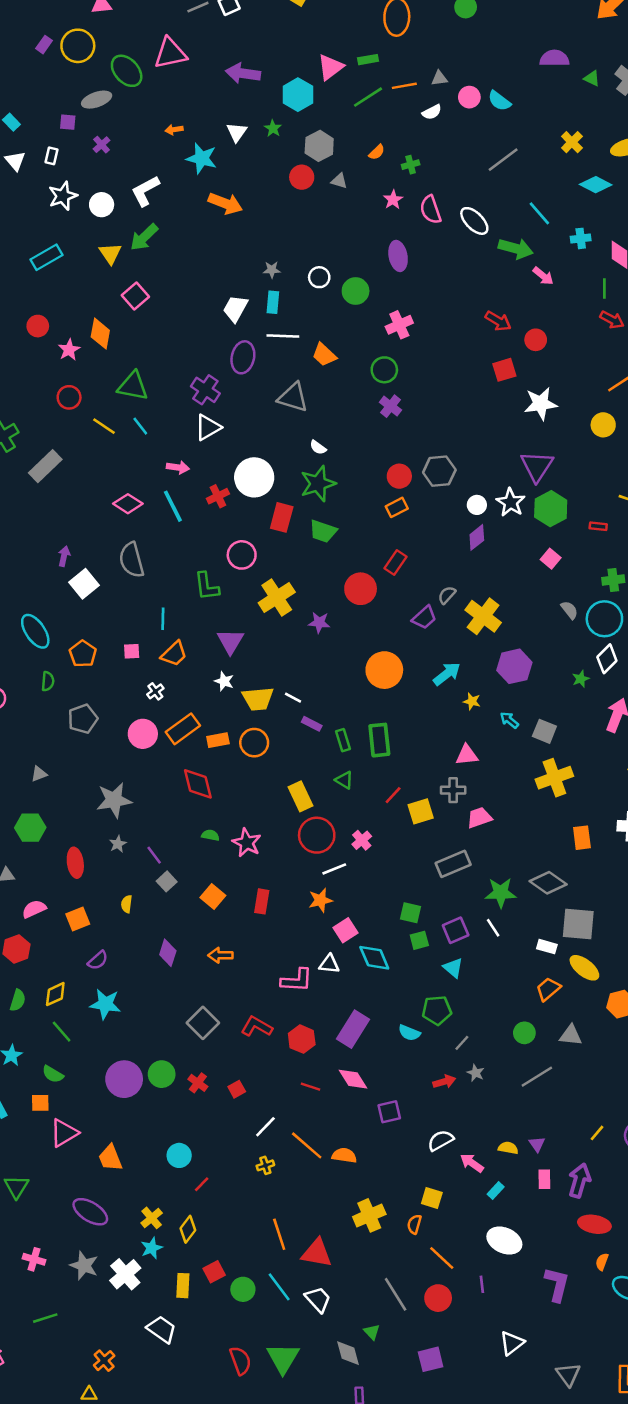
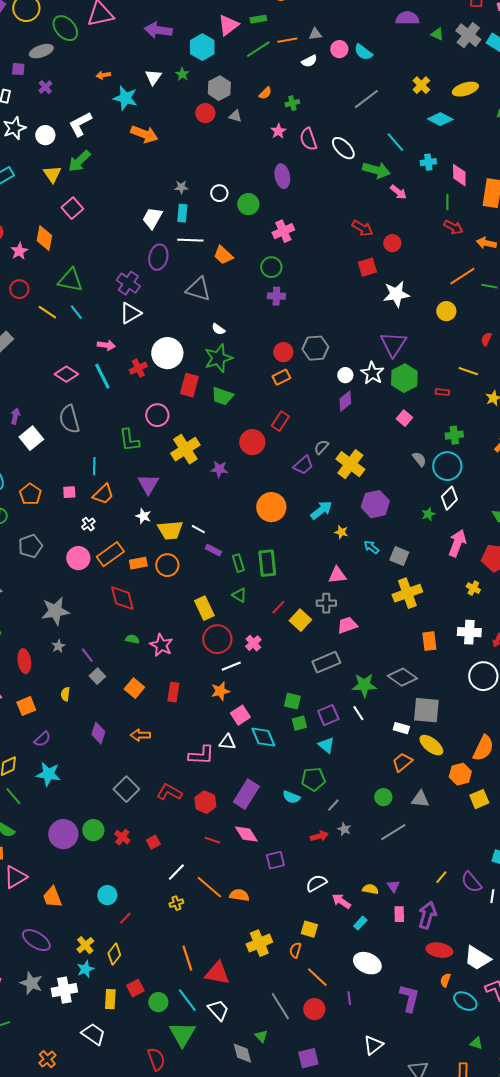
purple cross: (391, 406) -> (276, 296), turned -36
yellow square: (421, 811) -> (300, 620), turned -30
white cross: (125, 1274) -> (64, 990), turned 30
green triangle: (283, 1358) -> (182, 1034), moved

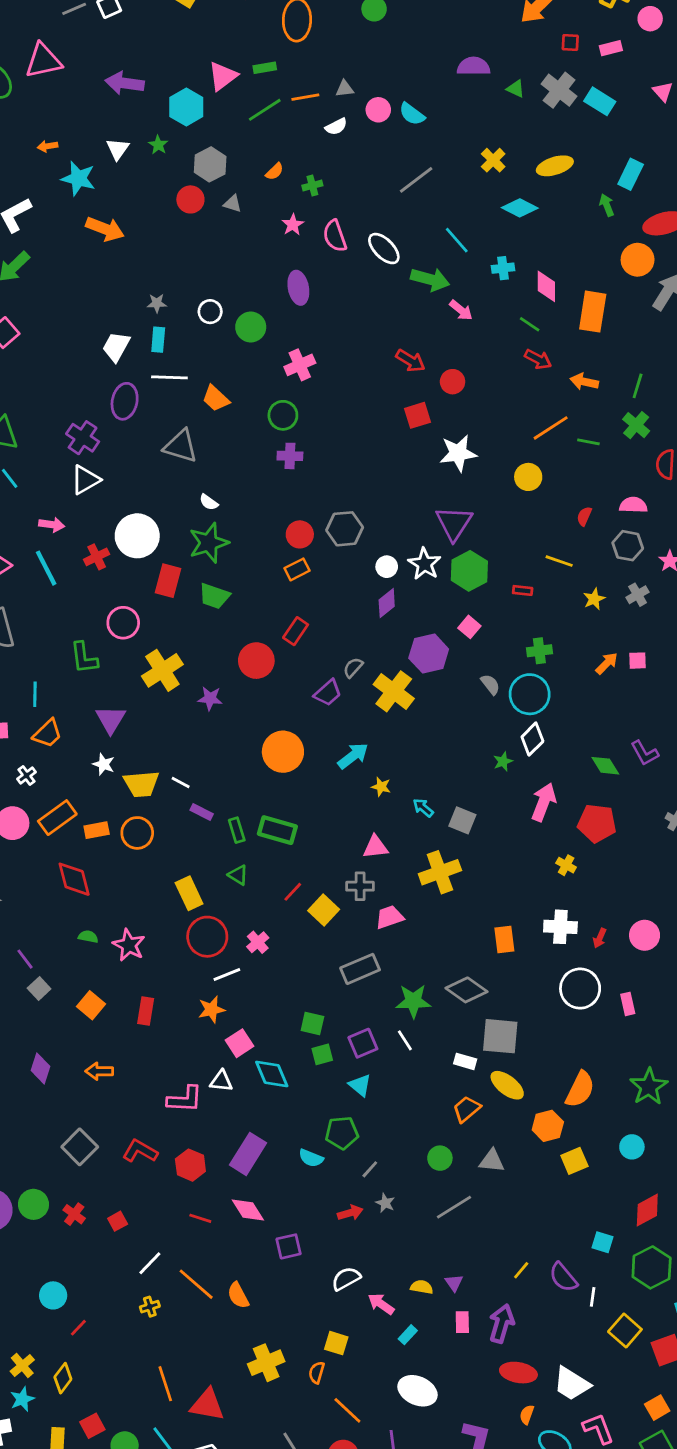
green line: (447, 202) -> (530, 324), turned -56
purple hexagon: (375, 504) -> (429, 654), moved
green rectangle: (267, 563) -> (277, 830), turned -68
yellow cross: (407, 593) -> (440, 872), moved
orange semicircle: (239, 895) -> (238, 1295), turned -126

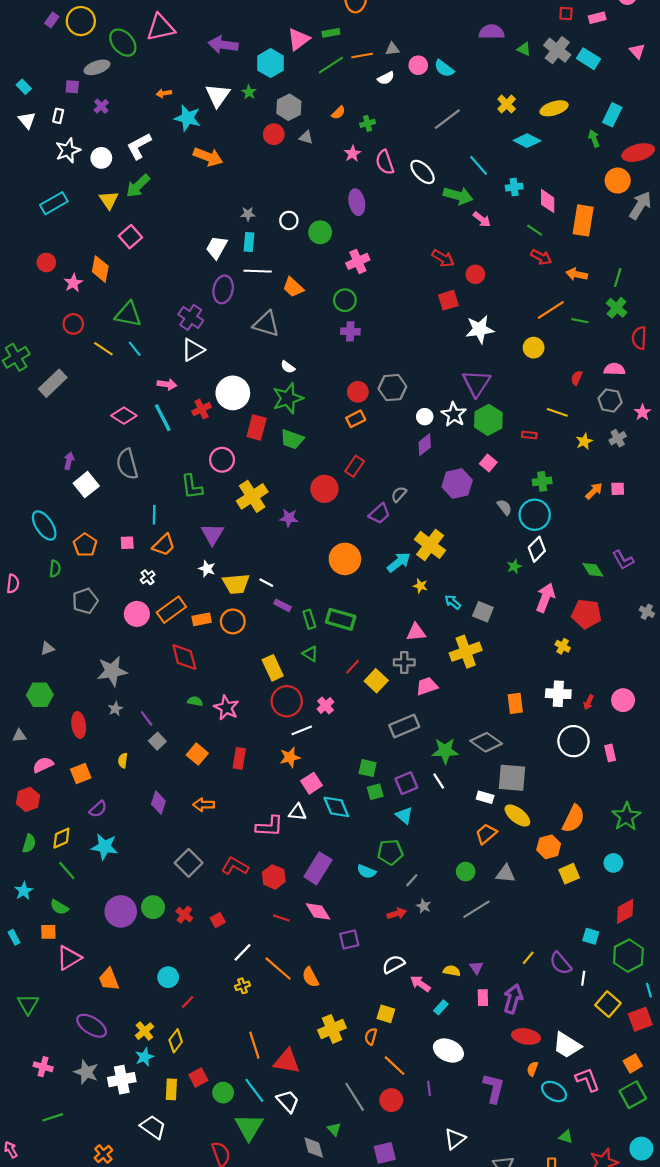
white triangle: (118, 149) -> (218, 95), size x1.4
yellow cross: (394, 691) -> (430, 545), moved

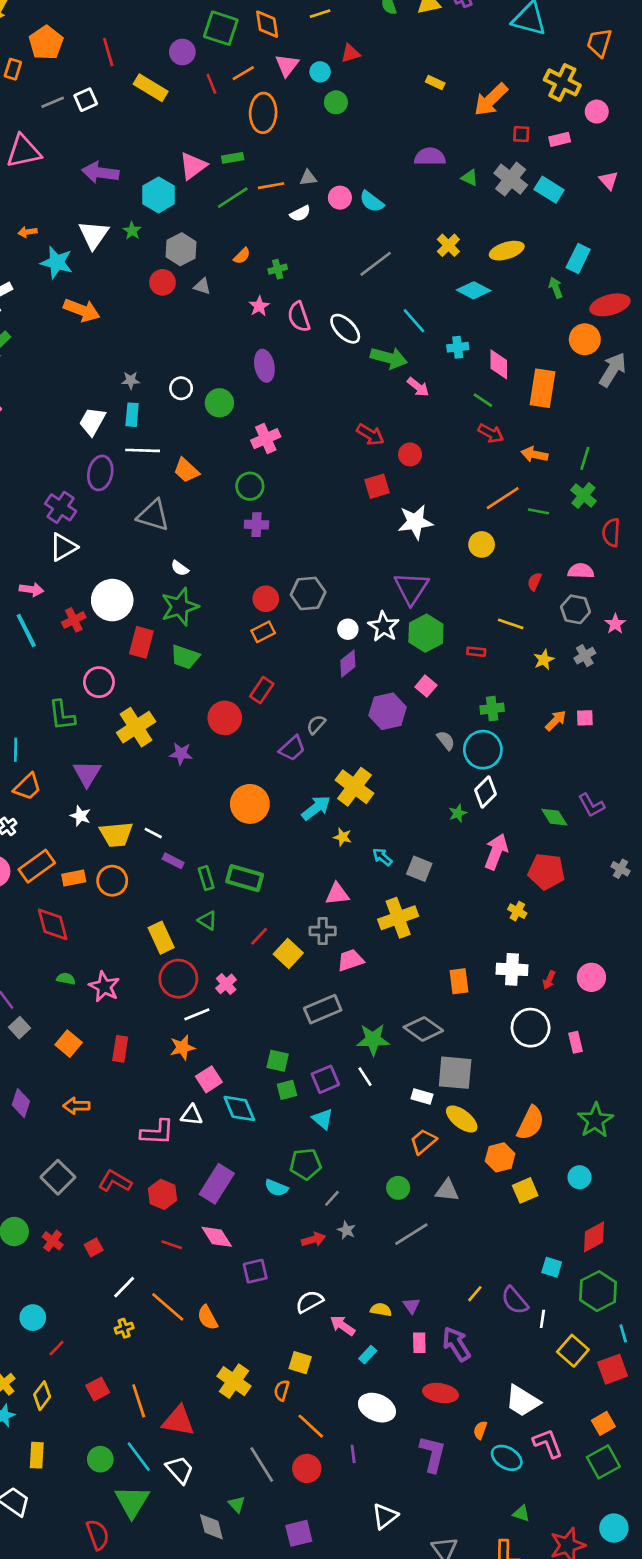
purple arrow: (513, 999) -> (456, 1344), turned -48
yellow cross: (332, 1029) -> (234, 1381), turned -32
red ellipse: (526, 1036) -> (440, 1393), moved
red square: (198, 1077) -> (98, 1389), moved

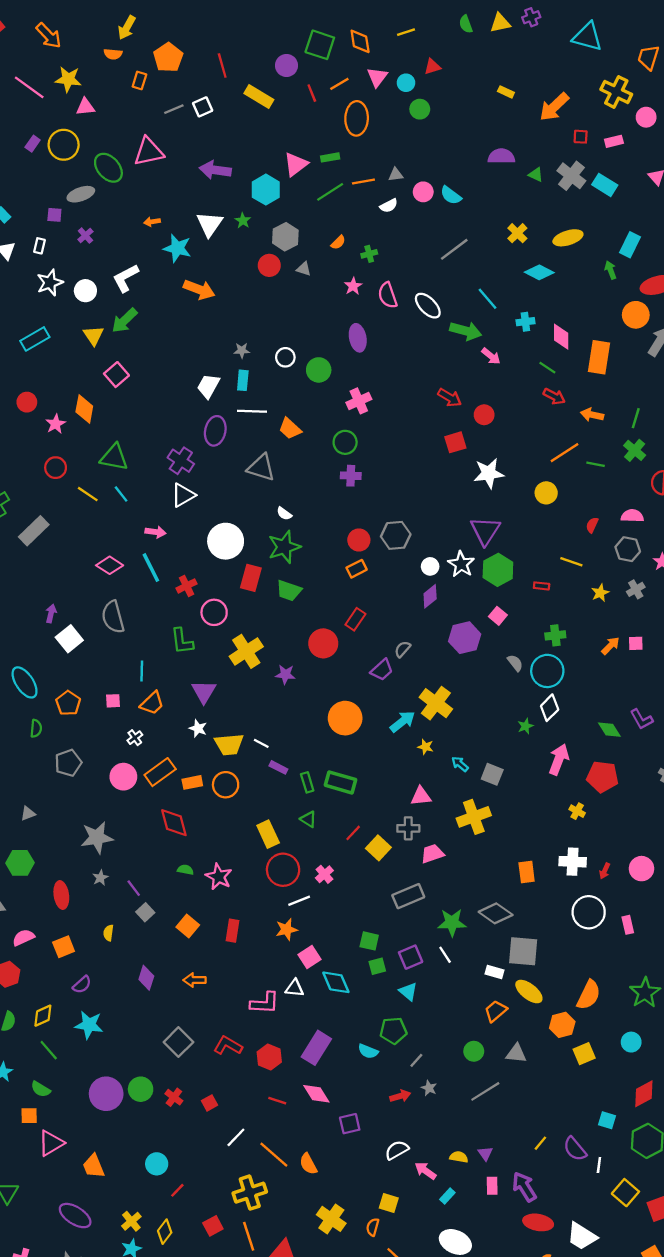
red cross: (74, 620) -> (187, 586), moved
yellow cross: (124, 1328) -> (250, 1193), moved, size x2.0
red ellipse: (440, 1393) -> (538, 1222), moved

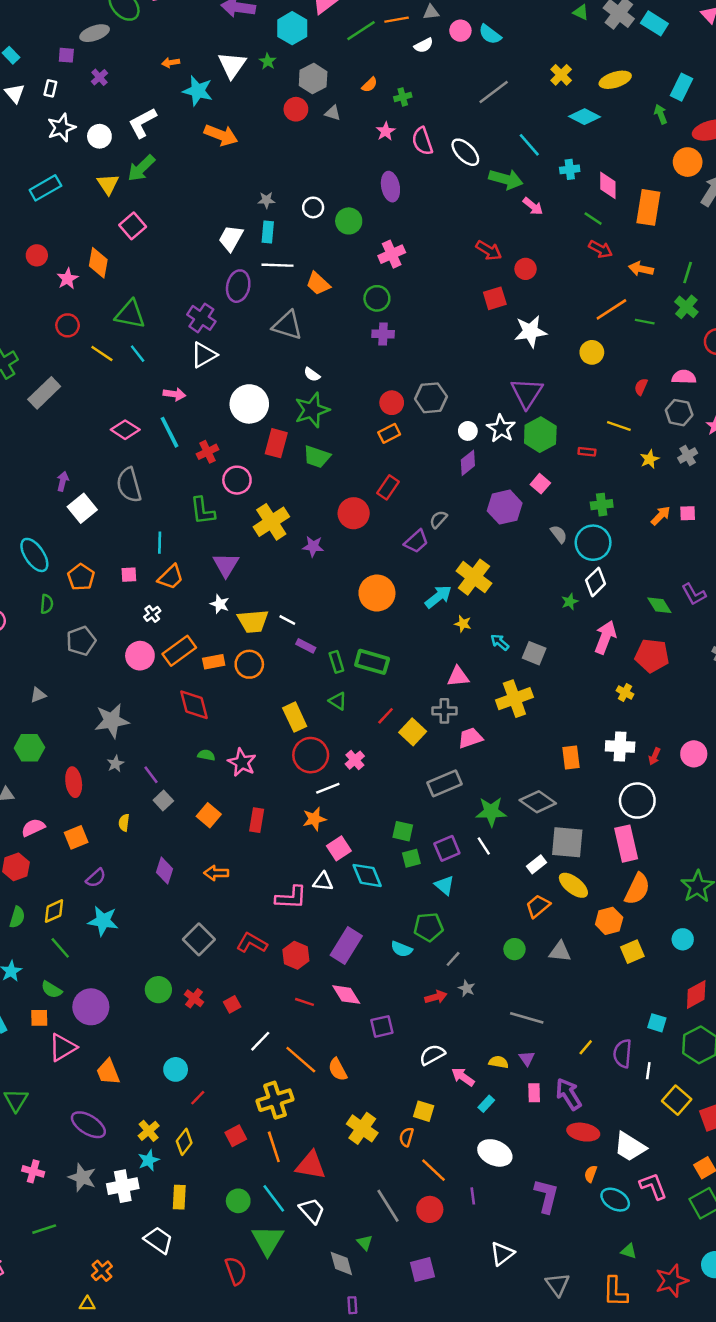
pink rectangle: (628, 925) -> (626, 844), moved, size x1.8
white rectangle: (494, 972) -> (537, 864), turned -54
gray line: (485, 1091) -> (527, 1018), moved, turned 48
purple circle: (106, 1094) -> (91, 1007), moved
purple semicircle: (575, 1149) -> (623, 1053), turned 45

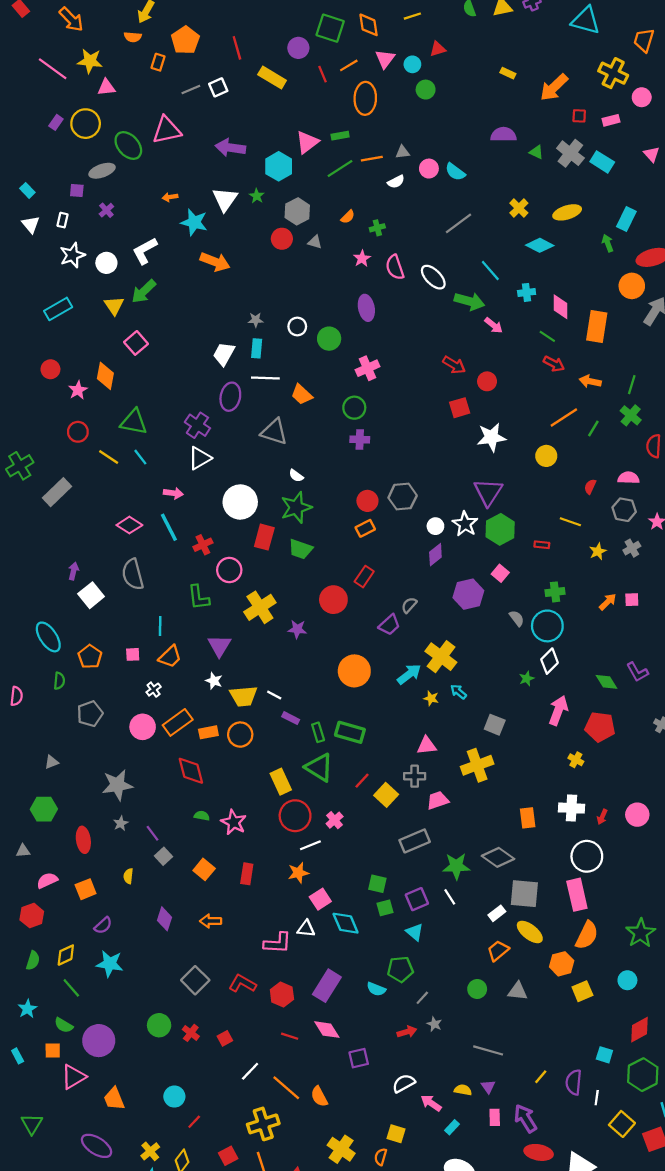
green line: (645, 322) -> (593, 429), turned -70
cyan arrow: (500, 642) -> (459, 692), moved
green triangle: (338, 701) -> (319, 767), size x1.8

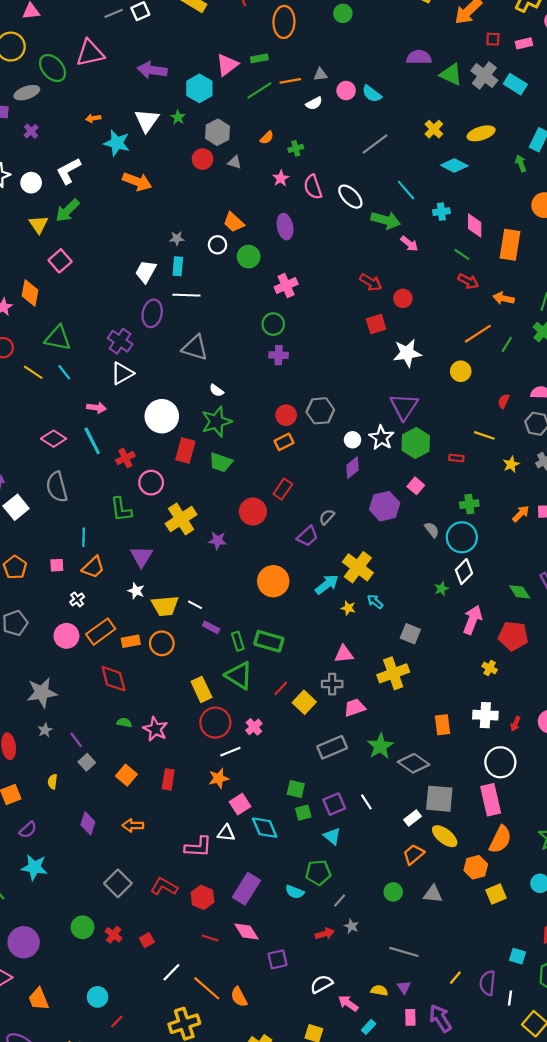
green triangle: (536, 152) -> (451, 74), size x1.6
orange trapezoid: (302, 394) -> (234, 222), moved
green star: (456, 866) -> (380, 746), moved, turned -30

